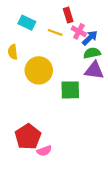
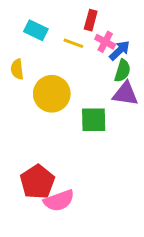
red rectangle: (68, 15) -> (91, 20), turned 32
green semicircle: (92, 53) -> (122, 71), turned 119
pink semicircle: (44, 151) -> (59, 201), size x1.5

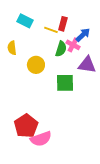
red rectangle: (91, 20) -> (63, 24), moved
pink cross: (105, 42) -> (73, 45), moved
green semicircle: (122, 71) -> (61, 49), moved
yellow circle: (52, 94) -> (36, 65), size x0.7

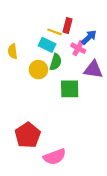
cyan rectangle: (25, 21) -> (47, 45), moved
green semicircle: (61, 49) -> (56, 62), moved
pink semicircle: (41, 139) -> (55, 157), moved

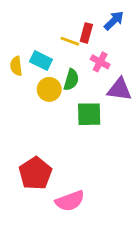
blue arrow: (89, 37) -> (114, 21), moved
cyan rectangle: (47, 45) -> (41, 61), moved

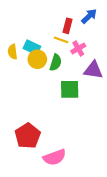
yellow line: (70, 41) -> (61, 40), moved
pink cross: (100, 62) -> (78, 48), turned 32
yellow circle: (49, 89) -> (37, 59), moved

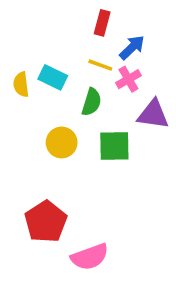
blue arrow: (89, 16) -> (132, 47), moved
red rectangle: (67, 26) -> (102, 23), moved
yellow circle: (37, 59) -> (62, 142), moved

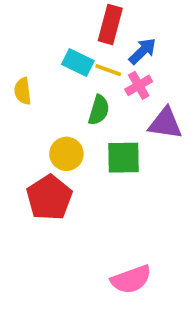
red rectangle: (102, 23) -> (110, 25), size x1.4
cyan rectangle: (53, 77) -> (78, 63), moved
red pentagon: (46, 222) -> (49, 198), moved
pink semicircle: (90, 257) -> (131, 279), moved

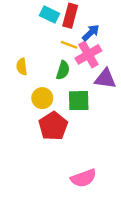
cyan rectangle: (78, 63) -> (50, 14), moved
pink cross: (139, 85) -> (88, 54), size x1.5
yellow semicircle: (23, 91) -> (22, 67), moved
red pentagon: (49, 198) -> (53, 126), moved

